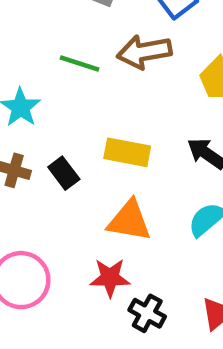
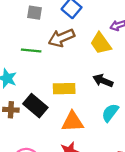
black rectangle: (64, 173) -> (35, 106), size x1.5

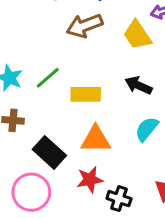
green line: (31, 51) -> (48, 78), moved, turned -48
black rectangle: (35, 106) -> (49, 152), moved

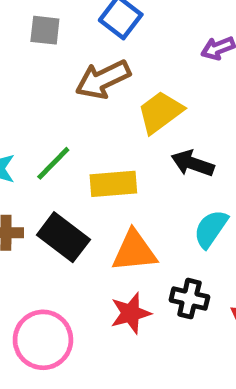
yellow trapezoid: (137, 35) -> (160, 112), moved, turned 92
black rectangle: (49, 152) -> (63, 237), moved
black cross: (119, 199) -> (189, 299), moved

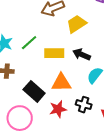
black arrow: (193, 163) -> (82, 54), moved
black rectangle: (63, 237) -> (34, 91), moved

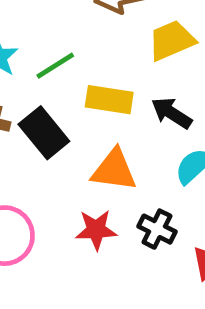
black rectangle: (34, 91) -> (44, 133), moved

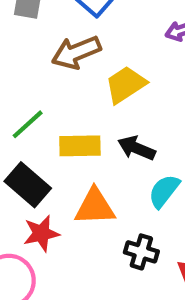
red star: (96, 230) -> (41, 233), moved

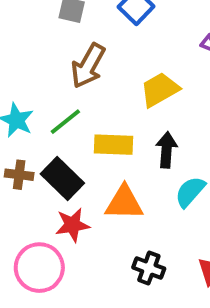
brown arrow: (76, 52) -> (88, 66), moved, turned -42
black arrow: (137, 148) -> (167, 150), turned 68
black cross: (141, 252) -> (149, 268), moved

